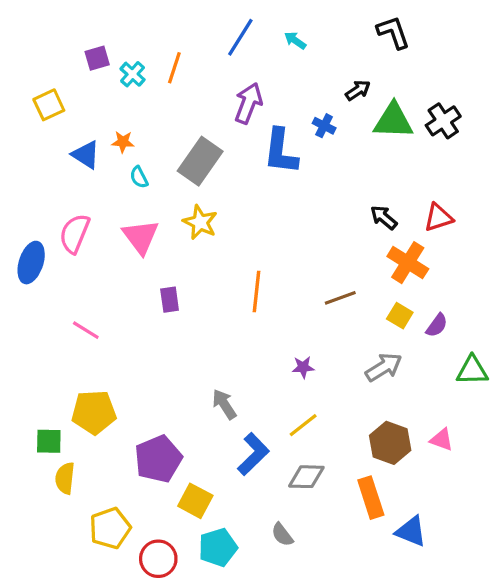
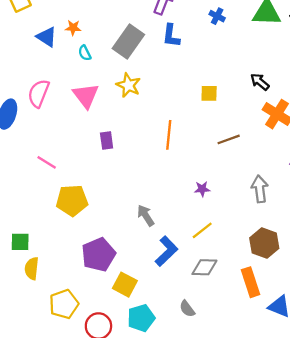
blue L-shape: (281, 151) -> (171, 36), moved, size x0.7
yellow square: (400, 316) -> (209, 93), moved, turned -30
gray arrow: (384, 367) -> (260, 189), turned -65
yellow pentagon: (94, 412) -> (72, 200), moved

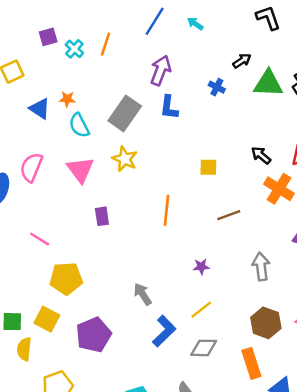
cyan semicircle: (85, 53) -> (79, 125), size x1.5
yellow square: (125, 285) -> (47, 319), moved

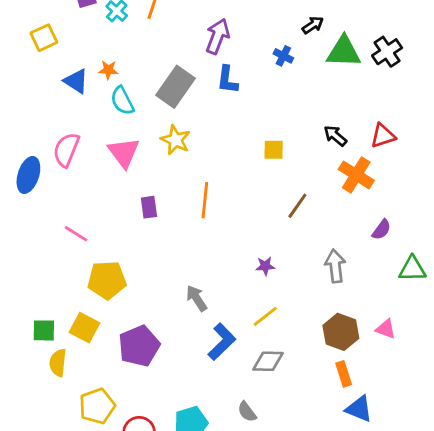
orange line: (167, 210) -> (205, 200), moved
brown line: (229, 215) -> (297, 206), turned -35
orange rectangle: (251, 363) -> (344, 374), moved, size x0.7

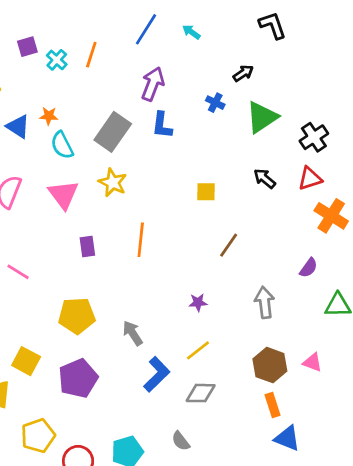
green triangle: (344, 52) -> (262, 117), moved, turned -36
black cross: (387, 52) -> (314, 137), moved
orange cross: (356, 175) -> (331, 216), moved
yellow pentagon: (107, 280) -> (77, 316), moved

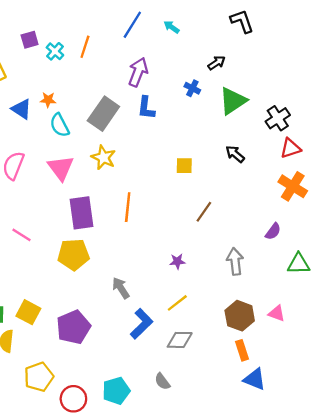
red triangle: (310, 179) -> (290, 148), moved
purple rectangle: (87, 246) -> (82, 213), size x1.8
yellow pentagon: (77, 316) -> (73, 254), moved

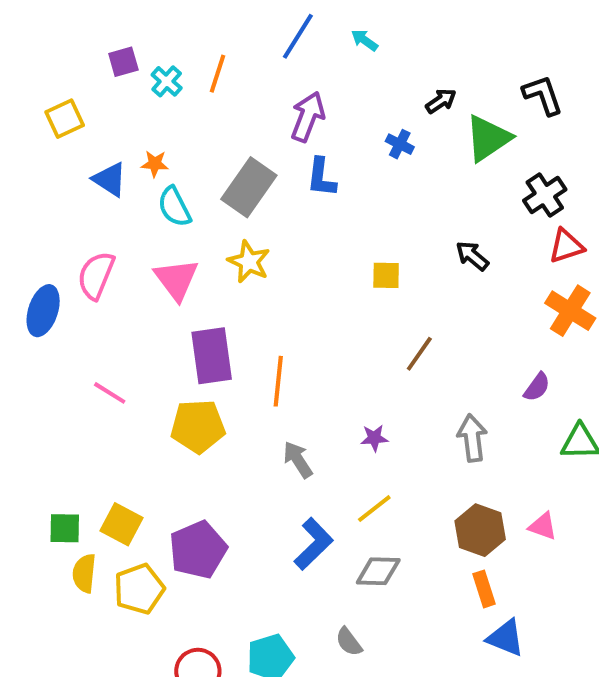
black L-shape: (242, 21) -> (543, 95), moved
green triangle: (233, 101) -> (488, 138), moved
orange line: (128, 207) -> (278, 381), moved
gray arrow: (121, 288) -> (298, 460), moved
yellow pentagon: (39, 377) -> (139, 589), moved

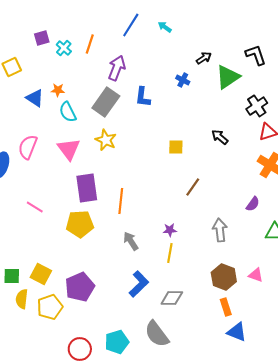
purple arrow: (308, 117) -> (117, 68), moved
yellow line: (374, 509) -> (170, 253), moved, turned -42
gray semicircle: (349, 642) -> (157, 334), size x1.8

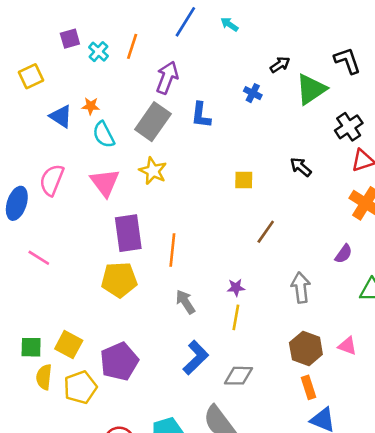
pink line: (35, 207) -> (39, 258), moved

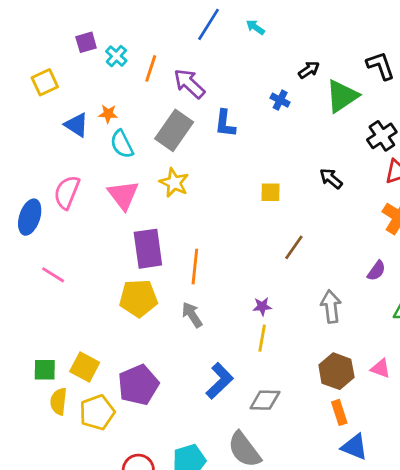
orange line: (132, 46) -> (151, 68), moved
purple arrow: (167, 78) -> (189, 84), turned -68
gray arrow: (185, 302) -> (192, 315), moved

